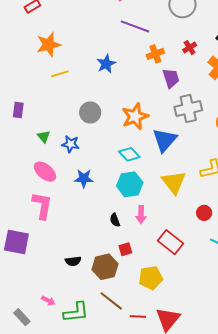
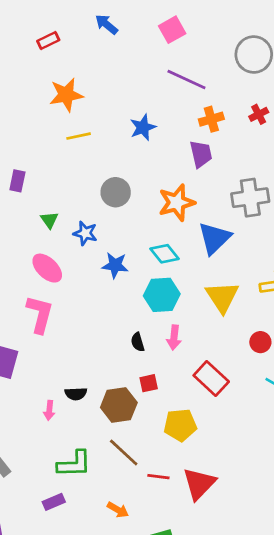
purple trapezoid: (171, 78) -> (201, 154), moved
blue star: (84, 178) -> (115, 265), moved
pink arrow: (48, 301) -> (49, 410), moved, turned 64

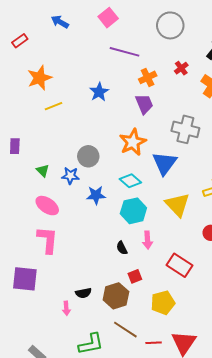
gray circle: (116, 192) -> (88, 156), moved
gray cross: (250, 198) -> (185, 129), turned 32

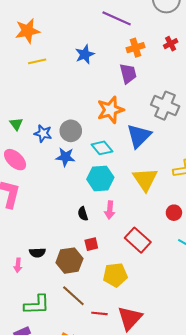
gray circle: (88, 156) -> (71, 131), moved

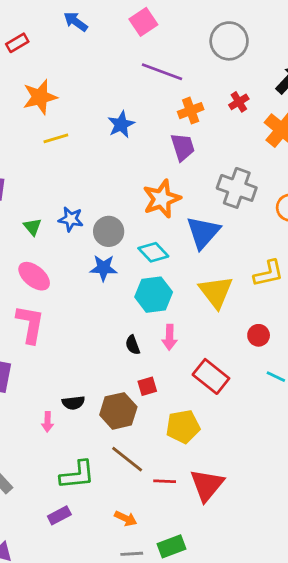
blue star: (43, 133) -> (71, 219), moved

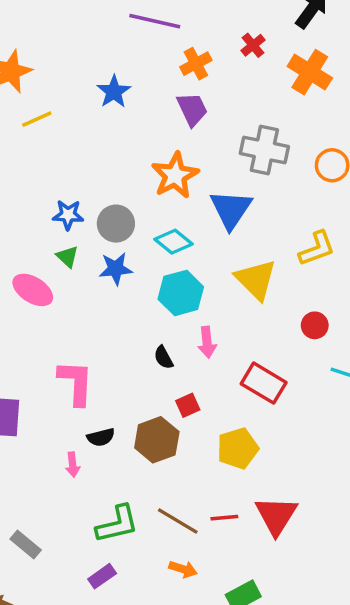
green triangle: (33, 227) -> (67, 257), moved
pink L-shape: (30, 324) -> (76, 383), moved
brown line: (127, 459) -> (178, 521), moved

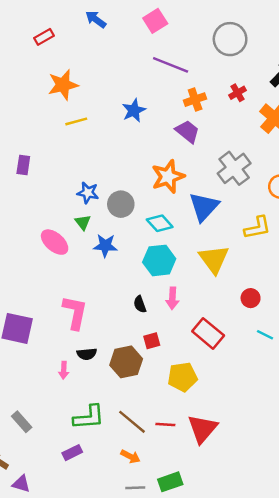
purple trapezoid: (192, 109) -> (187, 131), turned -35
gray cross: (264, 150) -> (234, 168), turned 32
yellow L-shape: (317, 249) -> (257, 228), moved
blue star: (116, 269) -> (105, 246), moved

